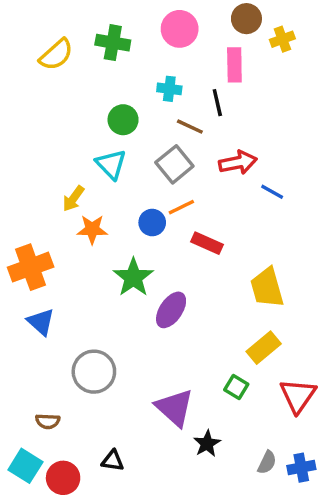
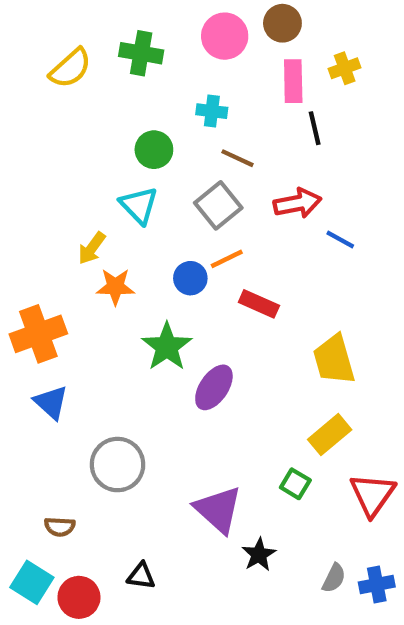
brown circle: (246, 19) -> (282, 23), moved
yellow cross: (282, 39) -> (345, 68), moved
black line: (217, 103) -> (315, 128), moved

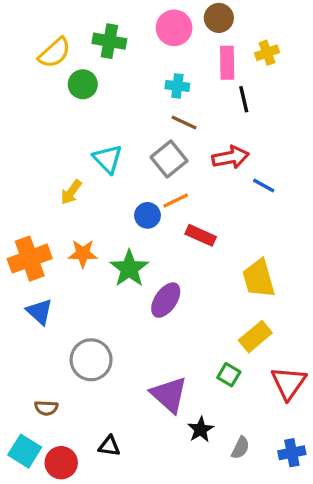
cyan cross: (212, 111) -> (177, 86), moved
green circle: (154, 150) -> (83, 84), moved
orange star: (115, 287) -> (83, 254), moved
gray semicircle: (334, 578) -> (240, 448), moved

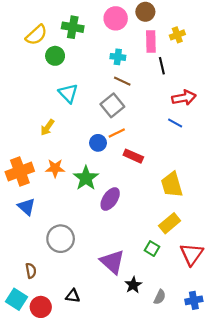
red arrow: (230, 157) -> (184, 98), moved
cyan triangle: (108, 159) -> (68, 93), moved
brown semicircle: (46, 408) -> (31, 271), turned -104

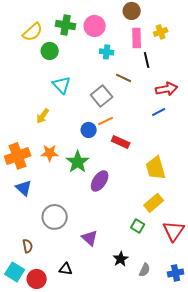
pink circle: (116, 18) -> (95, 26), moved
brown line: (122, 81) -> (124, 78), moved
blue line: (175, 123) -> (159, 112), turned -56
purple triangle: (112, 262) -> (90, 238), moved, size x0.7

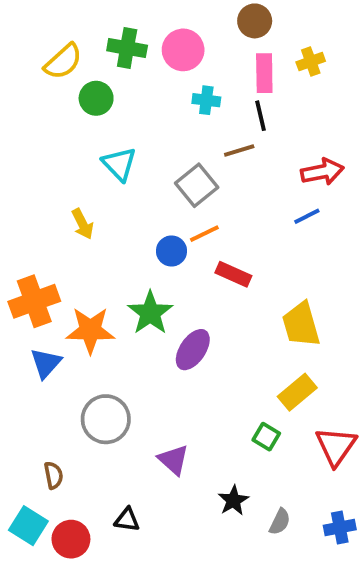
black line: (147, 60) -> (260, 116), moved
brown line: (124, 78) -> (239, 150), turned -42
yellow arrow: (43, 116) -> (83, 224), turned -63
orange star: (50, 153) -> (90, 330), moved, size x1.4
blue triangle: (24, 188) -> (46, 363), turned 30

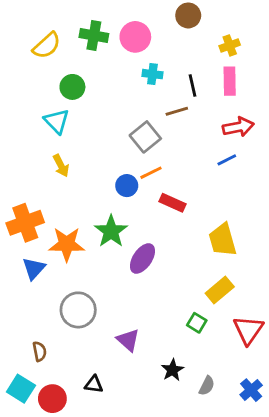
pink rectangle: (264, 73) -> (230, 81), moved
green circle: (96, 98) -> (72, 87), moved
cyan triangle: (119, 164) -> (57, 121), moved
blue cross: (340, 527) -> (251, 390), turned -30

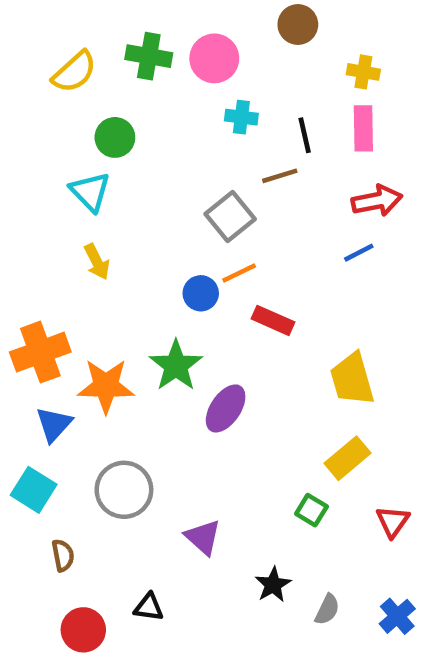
yellow cross: (230, 45) -> (363, 72), turned 30
red triangle: (248, 330) -> (393, 521), size x0.7
cyan square: (21, 389) -> (34, 490), moved

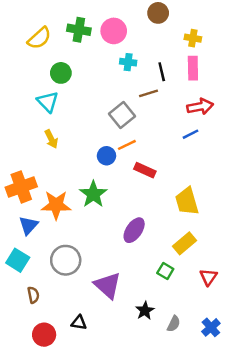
purple ellipse: (226, 408) -> (134, 230), moved
purple triangle: (203, 537) -> (108, 285), size x1.4

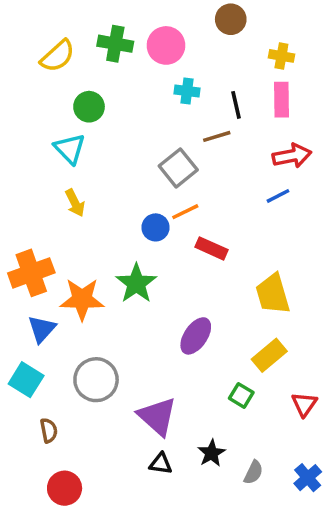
black triangle: (79, 323) -> (161, 464), moved

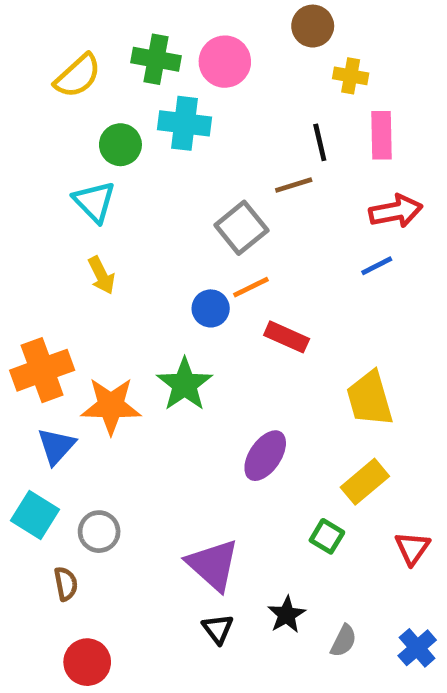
yellow cross: (281, 56) -> (351, 76), moved
cyan cross: (187, 91) -> (185, 123), moved, size x1.5
gray circle: (96, 380) -> (99, 532), moved, size x0.7
black triangle: (161, 464) -> (218, 629), turned 45

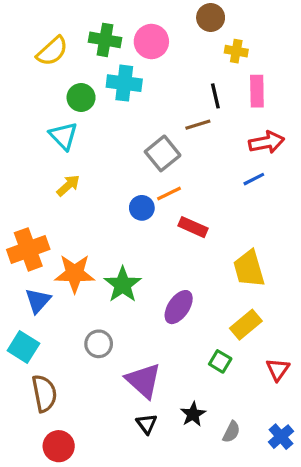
yellow arrow: (101, 275) -> (68, 185), turned -105
green star: (185, 384) -> (123, 285), moved
gray circle: (99, 532) -> (99, 344), moved
brown semicircle: (66, 584) -> (44, 393), size x1.6

